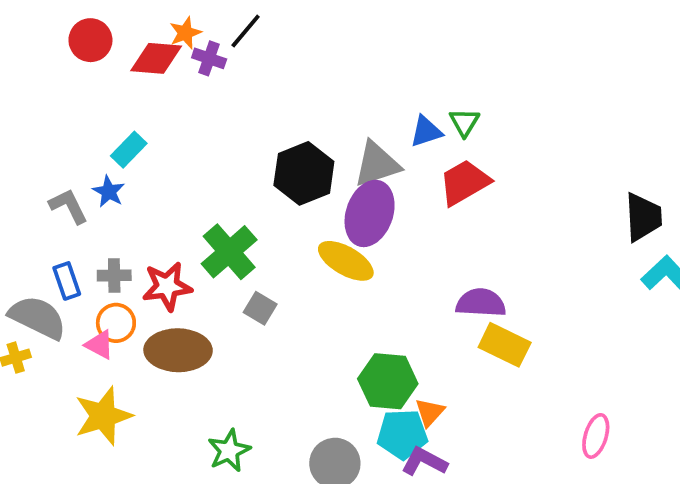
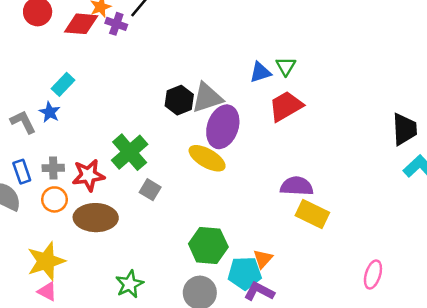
gray triangle: (377, 164) -> (207, 98), moved
black hexagon: (304, 173) -> (179, 100), size x0.7
pink triangle: (100, 345) -> (47, 291), moved
green hexagon: (388, 381) -> (208, 245), moved

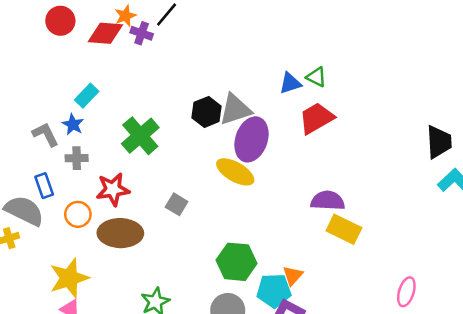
green triangle: (286, 66) -> (316, 77), turned -35
green cross: (130, 152) -> (140, 136), moved
gray cross: (53, 168) -> (77, 158), moved

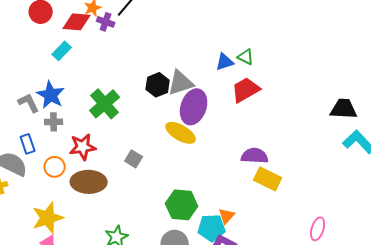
cyan rectangle: (87, 96) -> (62, 51), moved
blue star: (73, 124) -> (51, 95), size x1.6
black trapezoid: (439, 142) -> (344, 109), turned -84

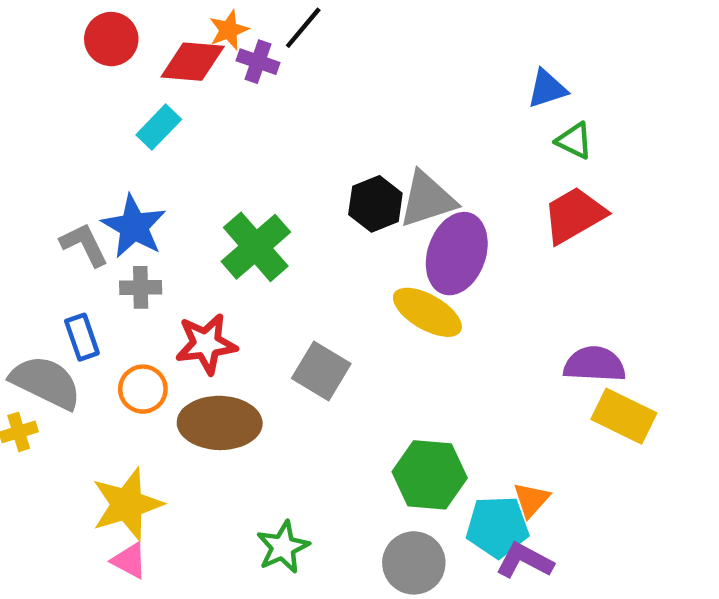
blue triangle: (225, 62) -> (547, 89), moved
gray square: (134, 159) -> (321, 371), size x1.4

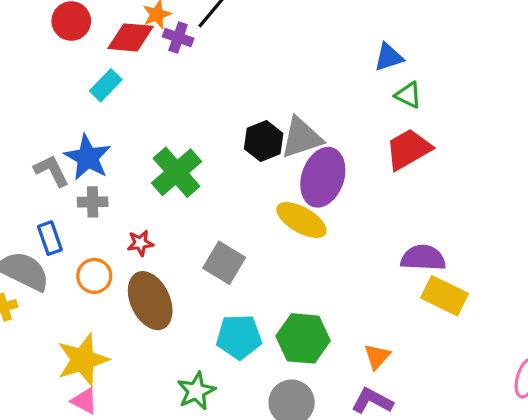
red star: (206, 344) -> (140, 243), size x0.6
brown ellipse: (220, 423) -> (150, 301), turned 64
cyan pentagon: (497, 527) -> (239, 337), moved

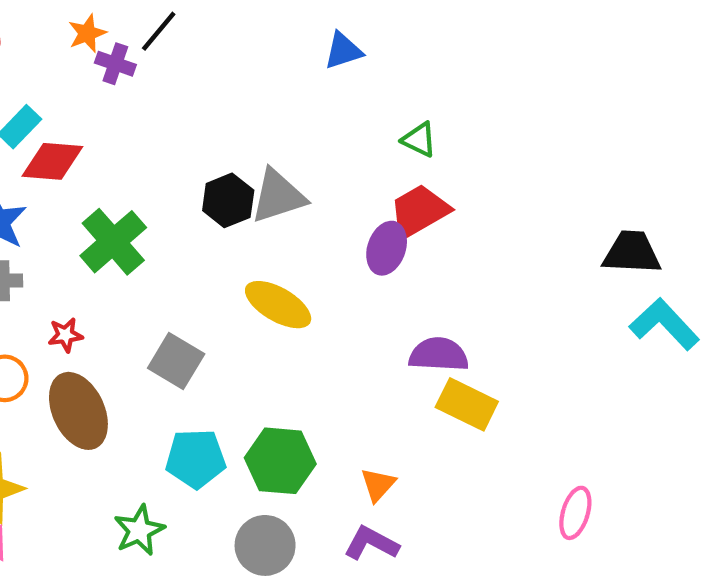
red diamond: (130, 37) -> (52, 161), moved
blue triangle: (389, 57) -> (343, 51), moved
purple ellipse: (323, 177) -> (387, 248), moved, size x0.7

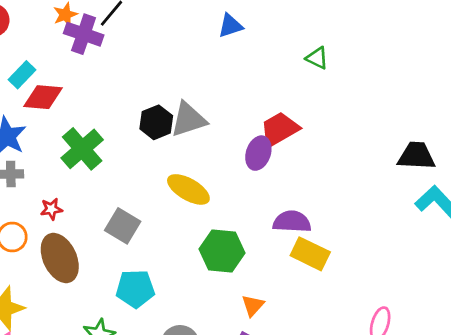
purple cross: (115, 64) -> (84, 34), size x1.5
green triangle: (419, 140) -> (317, 58), moved
green hexagon: (280, 461) -> (222, 251), moved

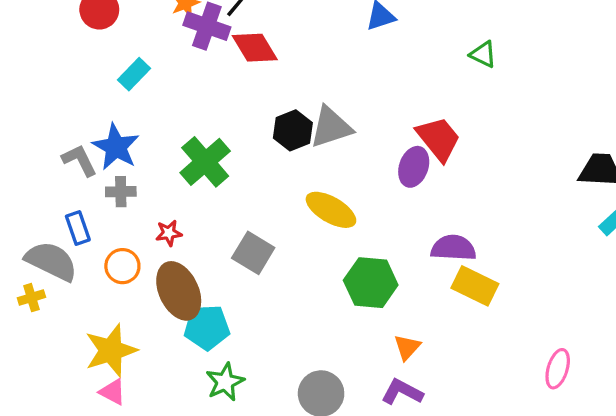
red diamond: (43, 97) -> (255, 48), moved, turned 54
red trapezoid: (279, 129) -> (439, 139), turned 81
cyan pentagon: (135, 289) -> (207, 327), moved

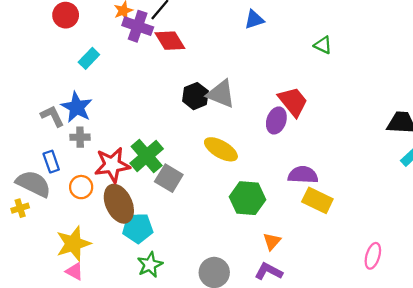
gray triangle: (331, 127) -> (221, 94), turned 40
green cross: (205, 162) -> (147, 156), moved
red star: (169, 233) -> (112, 165), size x2.0

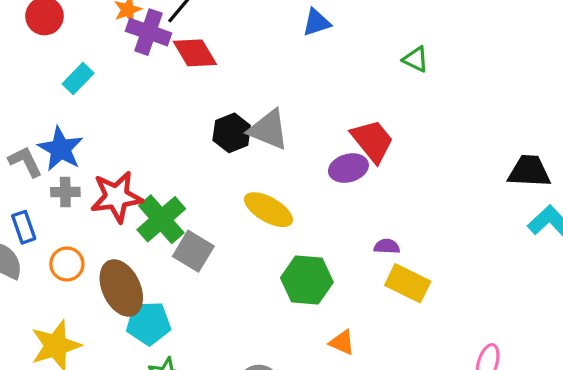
purple ellipse: (276, 120) -> (348, 168), turned 55
red star: (112, 165) -> (117, 197), moved
purple semicircle: (303, 175) -> (387, 246), size x0.6
orange triangle: (272, 241) -> (342, 342), turned -48

